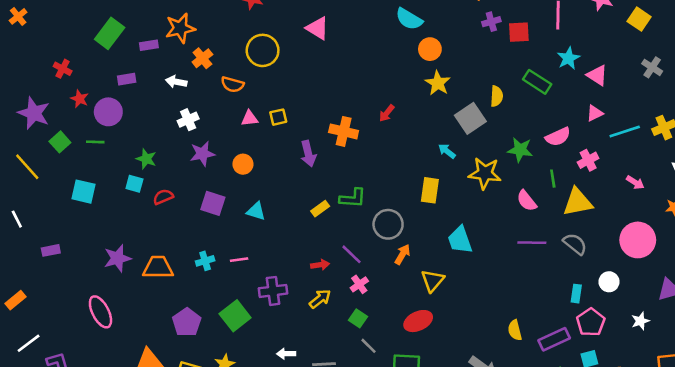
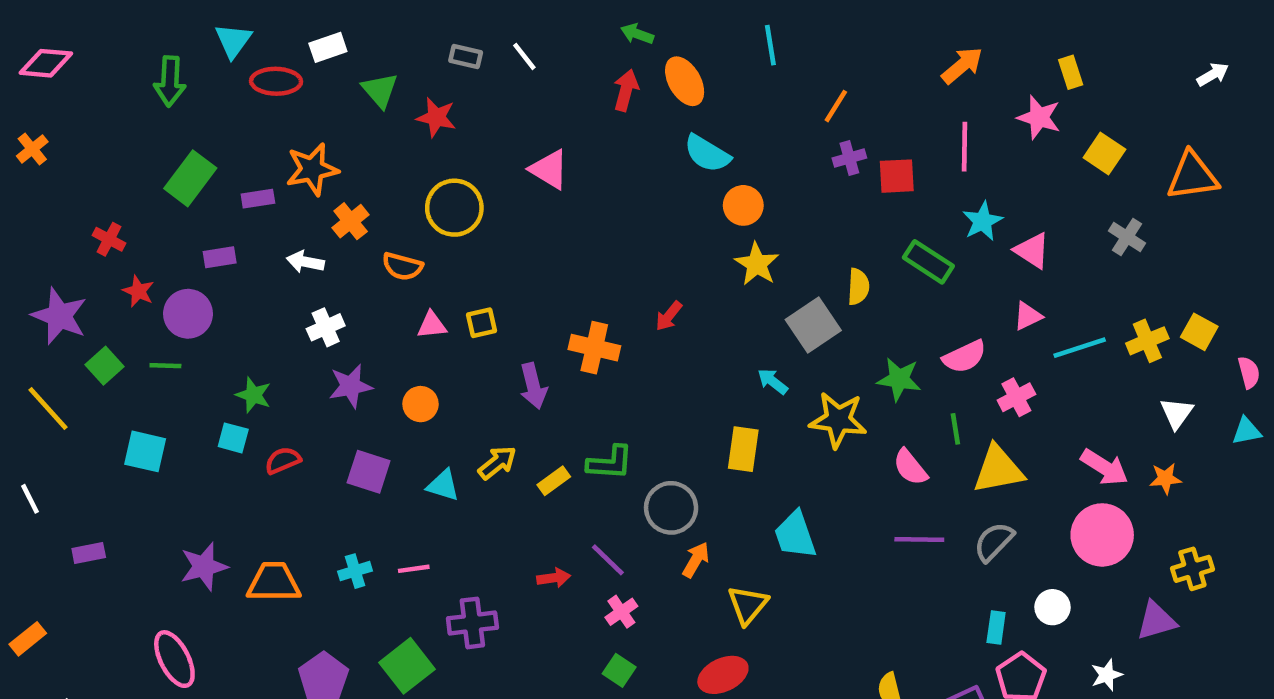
pink arrow: (635, 182) -> (1104, 467), moved, size x1.5
gray semicircle: (575, 244) -> (994, 542), turned -85
yellow arrow: (320, 299) -> (497, 463), moved

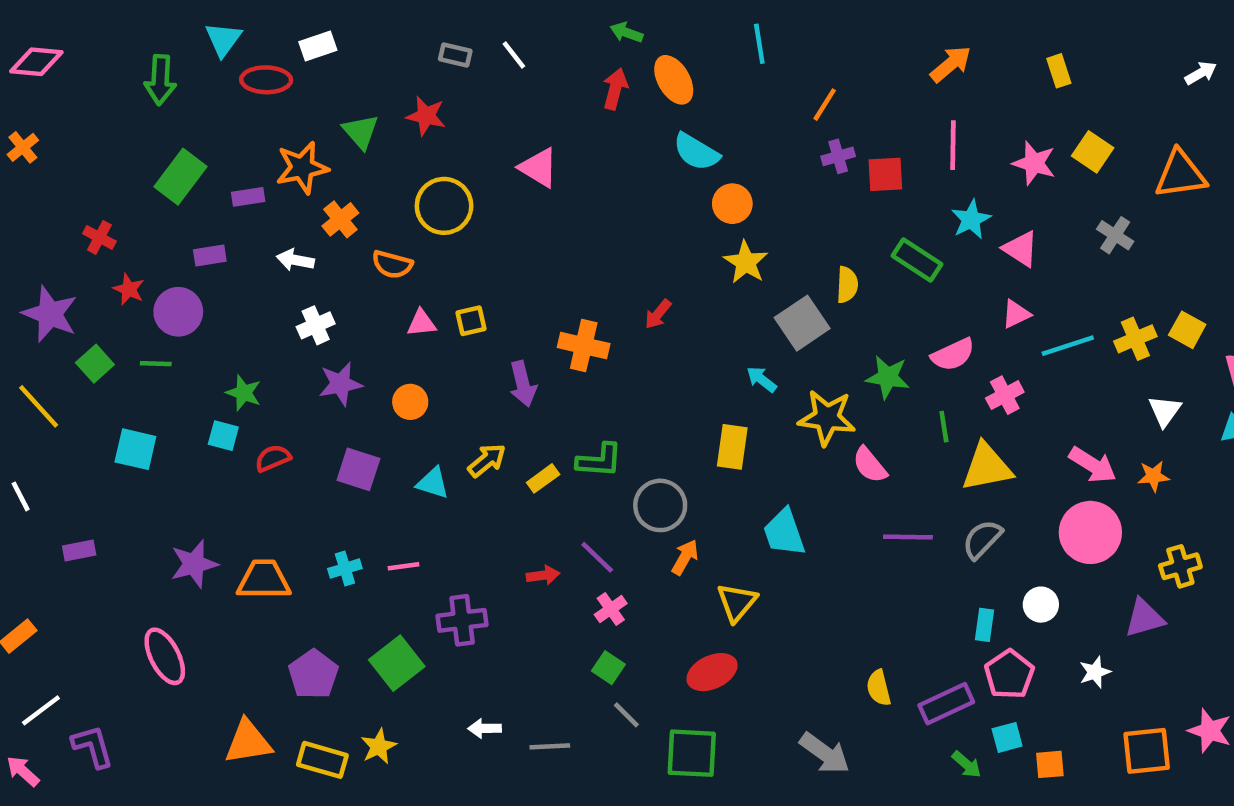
green triangle: (380, 90) -> (361, 132), moved
pink star: (1039, 117) -> (1034, 163), moved
pink semicircle: (910, 467) -> (870, 465), moved

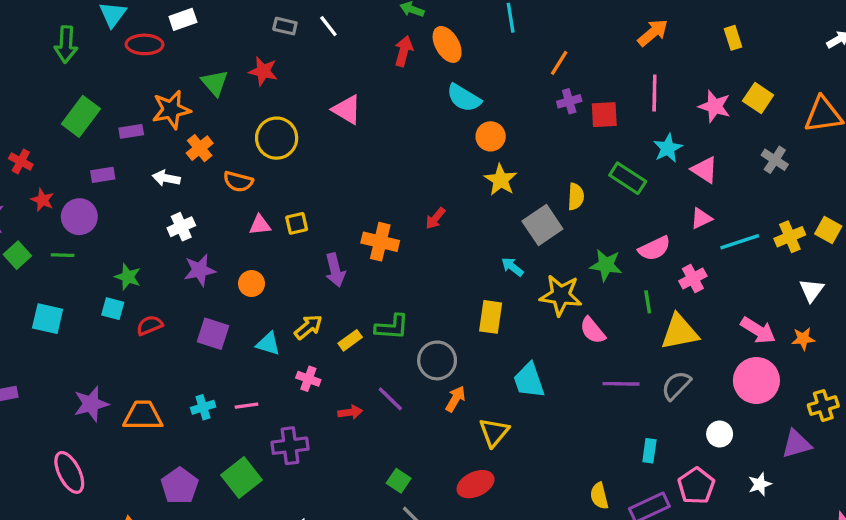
pink cross: (611, 609) -> (308, 379), moved, turned -35
cyan rectangle: (985, 625) -> (649, 451), moved

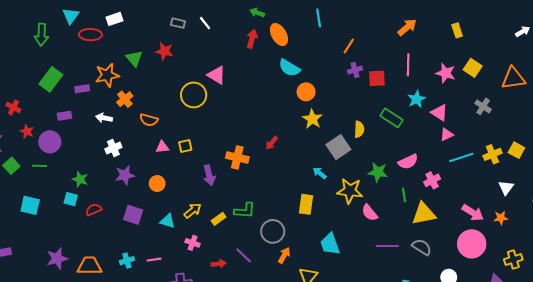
yellow circle: (277, 138) -> (194, 95), moved
pink triangle: (701, 218) -> (447, 135), moved
gray semicircle: (676, 386) -> (422, 247), turned 78

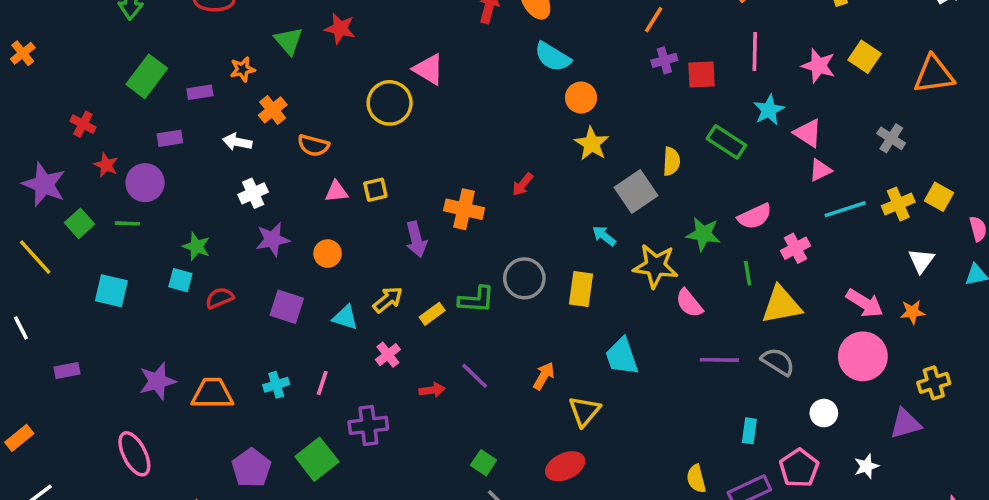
orange star: (107, 75) -> (243, 69), size x0.6
gray cross: (483, 106) -> (891, 138), moved
gray circle: (273, 231) -> (524, 278), moved
pink cross: (193, 243) -> (388, 355), turned 32
pink line: (154, 260) -> (322, 383), turned -64

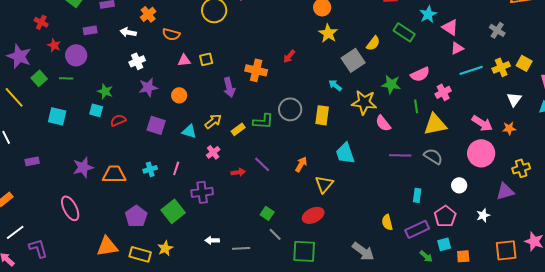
yellow semicircle: (671, 161) -> (373, 43), turned 35

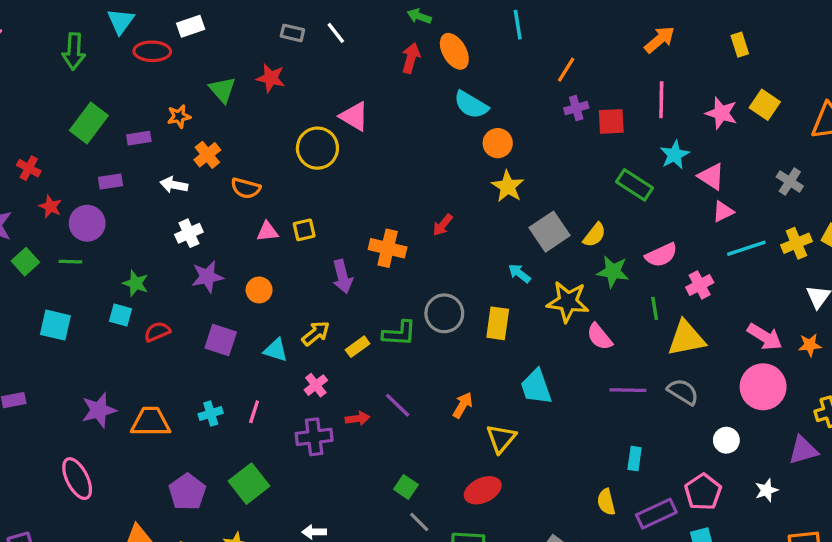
yellow semicircle: (373, 43) -> (595, 235), moved
purple cross: (202, 192) -> (314, 437), moved
cyan rectangle: (417, 195) -> (635, 459), moved

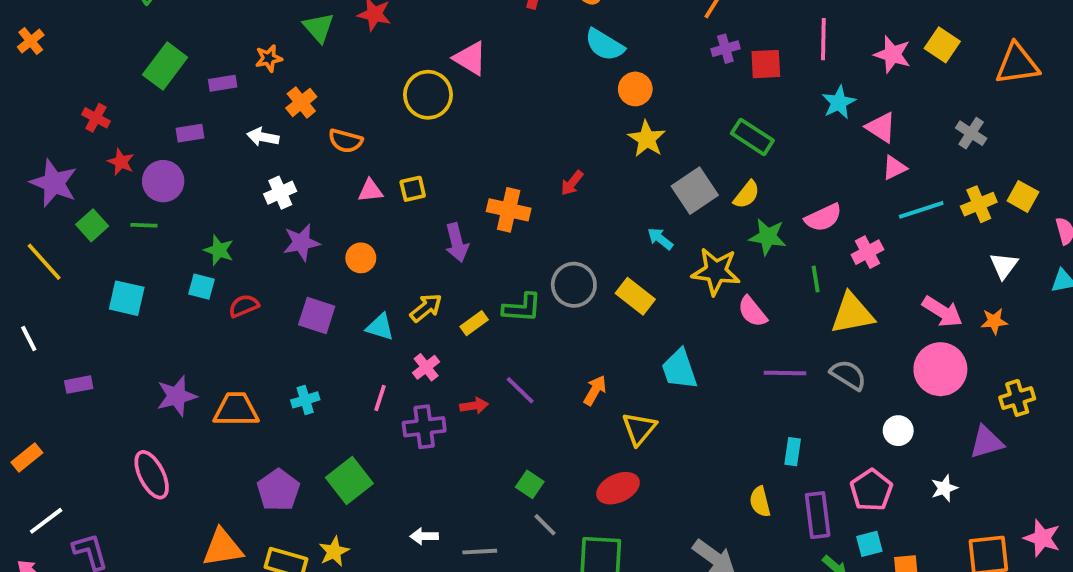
green rectangle: (635, 185) -> (752, 137), moved
yellow rectangle: (498, 323) -> (635, 296), turned -60
pink line: (254, 412) -> (380, 398), moved
purple rectangle: (656, 514) -> (818, 515), turned -72

